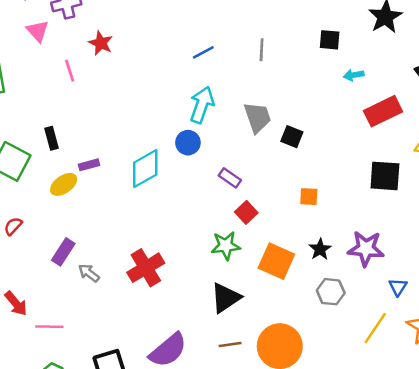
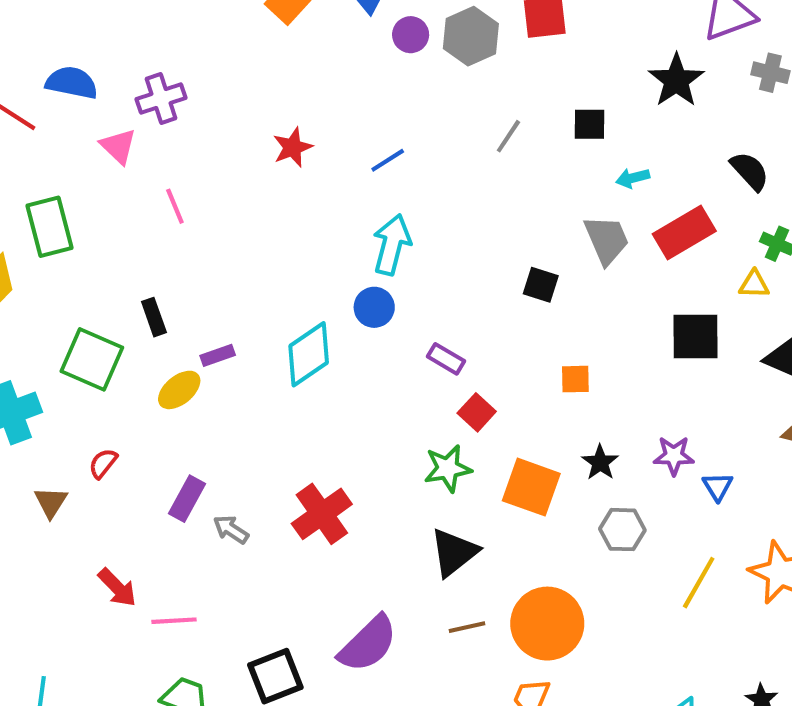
red star: (101, 43) -> (293, 147), moved, turned 30
gray line: (262, 50) -> (508, 136), moved, turned 35
gray trapezoid: (257, 117) -> (607, 240), moved
purple star: (366, 249) -> (674, 456), size x0.7
blue triangle: (398, 287) -> (718, 487), moved

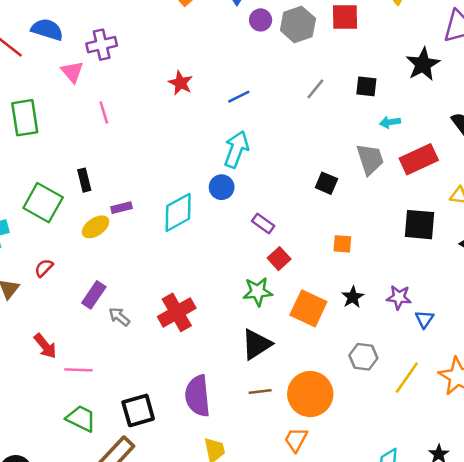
red star: (293, 147) -> (180, 83), turned -30
gray hexagon: (622, 530) -> (363, 357), moved
purple semicircle: (368, 644) -> (198, 396), turned 123

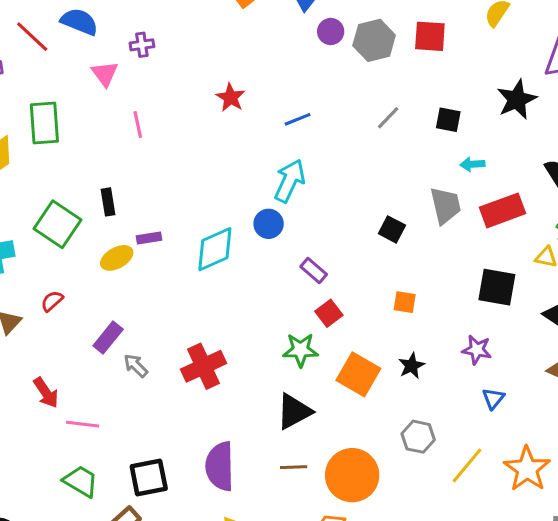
purple cross: (102, 45) -> (142, 45), size x0.7
purple star: (399, 297) -> (477, 350), moved

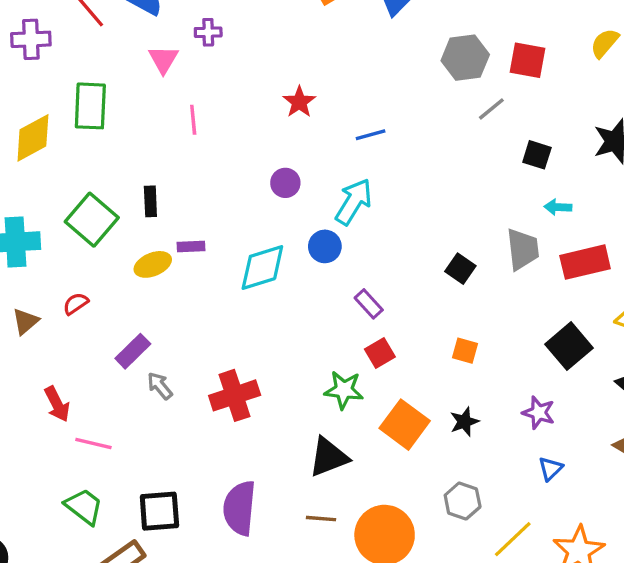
purple circle: (331, 31) -> (285, 183), moved
gray line: (388, 118) -> (491, 109), moved
black square: (497, 287) -> (569, 346), turned 33

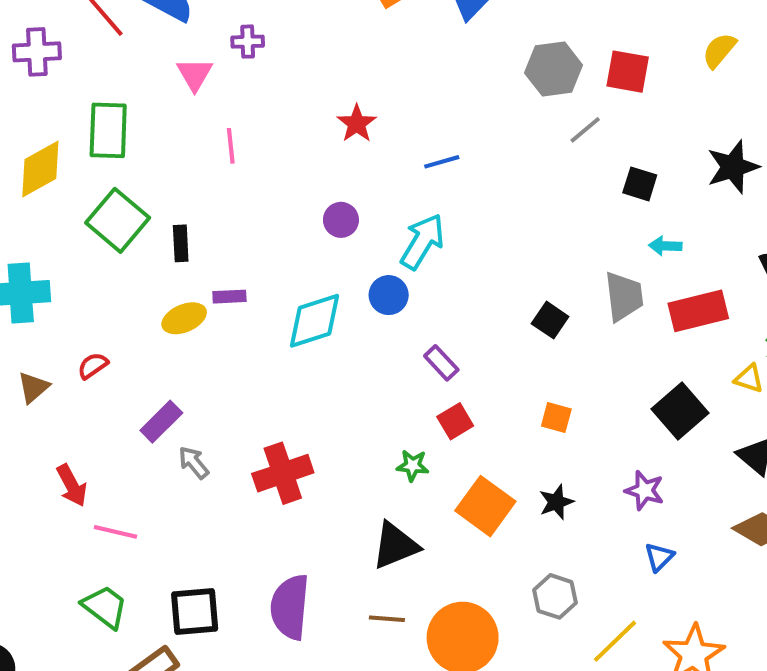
green square: (92, 220) -> (118, 220), moved
green star: (344, 390) -> (413, 465), size x0.7

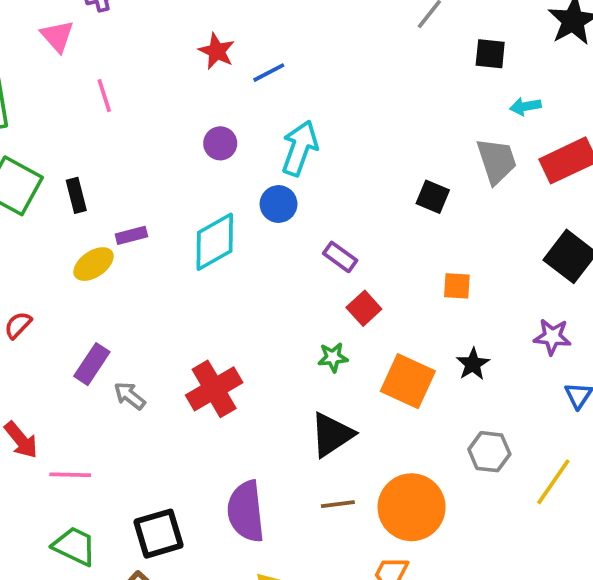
blue line: (442, 162) -> (269, 73), moved

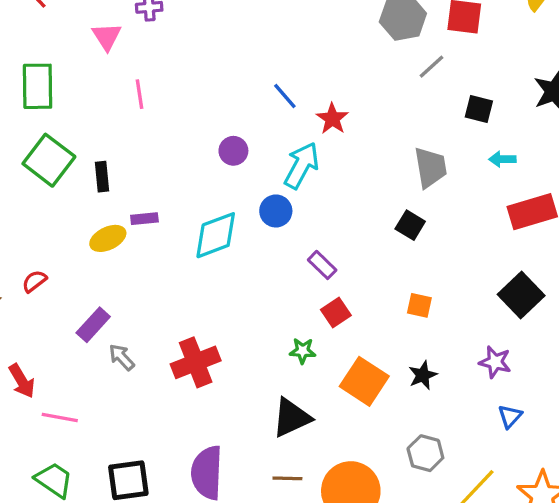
red star: (217, 51) -> (332, 119), moved
blue line: (269, 73) -> (285, 96), turned 68
gray trapezoid: (497, 161) -> (430, 167), moved

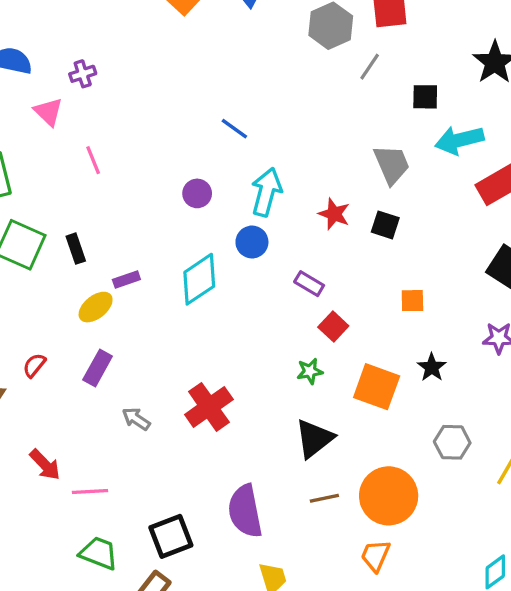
red star: (332, 119) -> (334, 214), moved
cyan arrow: (502, 159) -> (459, 140), size x1.8
purple rectangle: (93, 325) -> (98, 368), moved

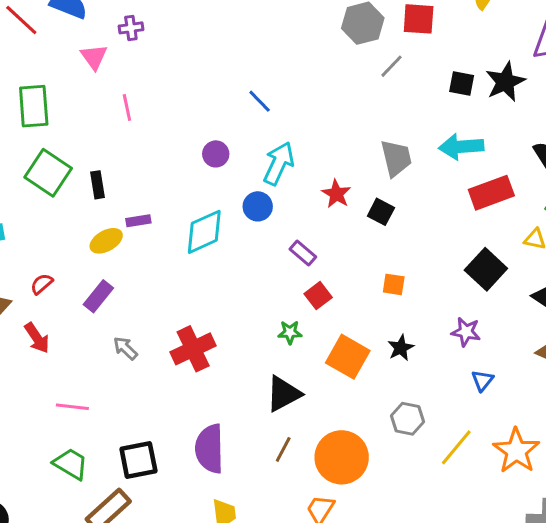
black square: (425, 97) -> (462, 83), moved
red arrow: (45, 465) -> (37, 338), moved
brown line: (324, 498) -> (283, 449), turned -60

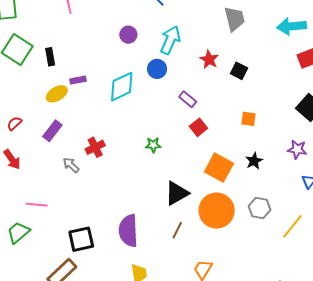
gray trapezoid: (396, 158) -> (235, 19), moved
green star: (290, 332) -> (153, 145), moved
red cross: (193, 349) -> (95, 147), moved, size x0.7
orange circle: (342, 457) -> (217, 211), moved
green trapezoid: (71, 464) -> (18, 232), moved, turned -70

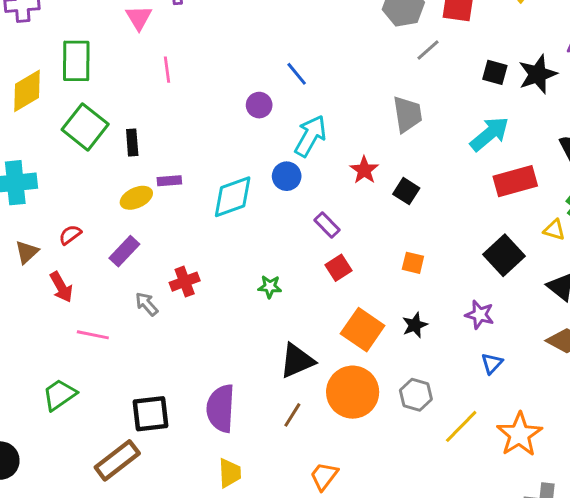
cyan arrow: (291, 26) -> (490, 134), turned 140
purple circle: (128, 35) -> (259, 105), moved
pink line: (37, 205) -> (93, 335), moved

